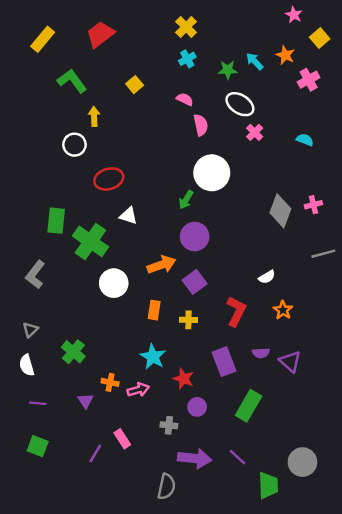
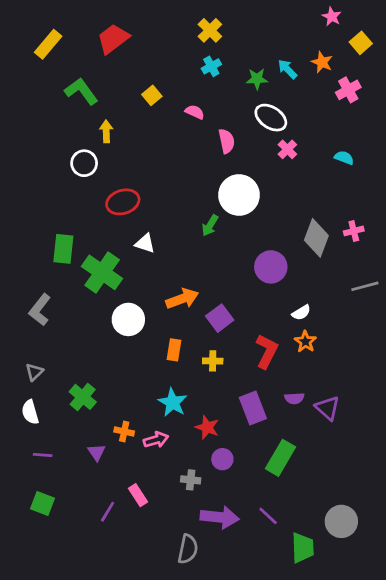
pink semicircle: (185, 99) -> (195, 112), moved
purple circle: (195, 237) -> (271, 267), moved
orange star: (283, 310) -> (305, 342), moved

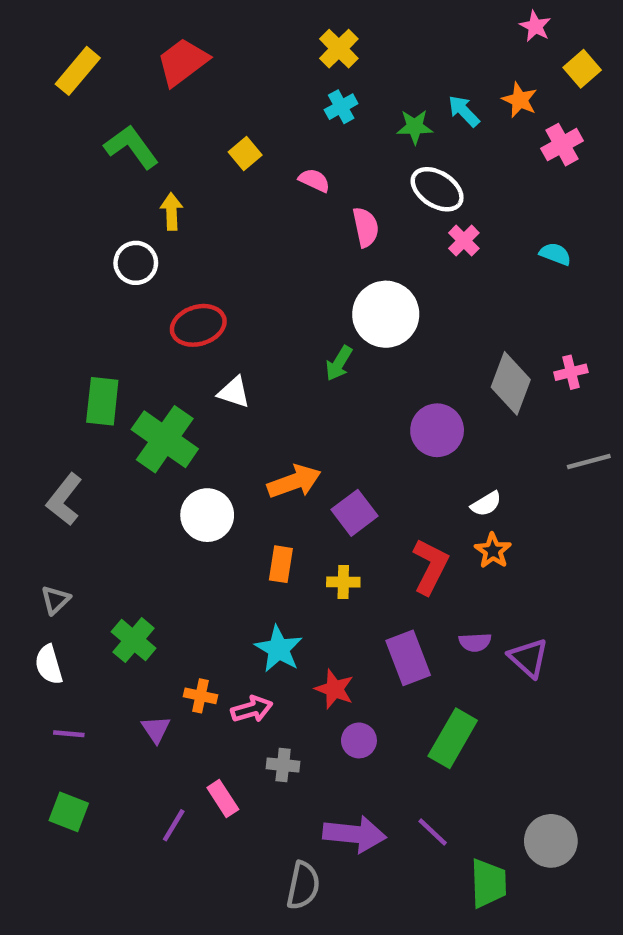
gray cross: (191, 480) -> (283, 765), moved

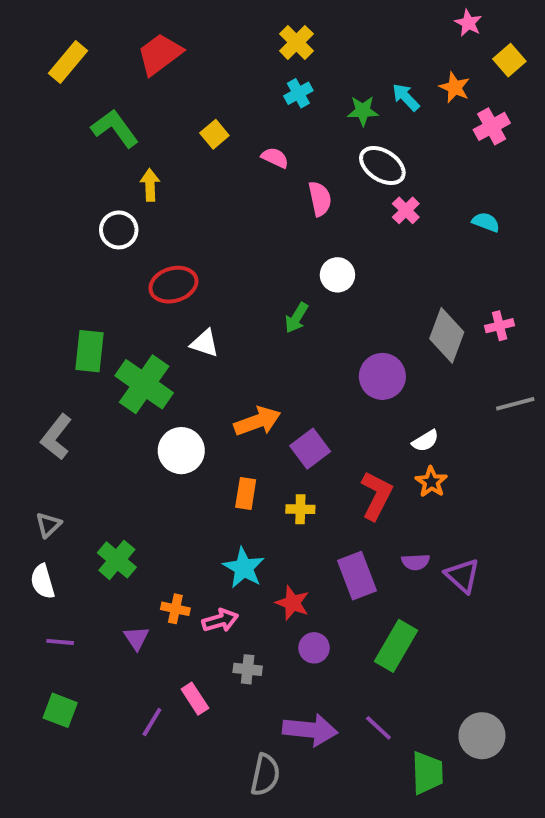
white circle: (386, 314) -> (337, 275), size x0.6

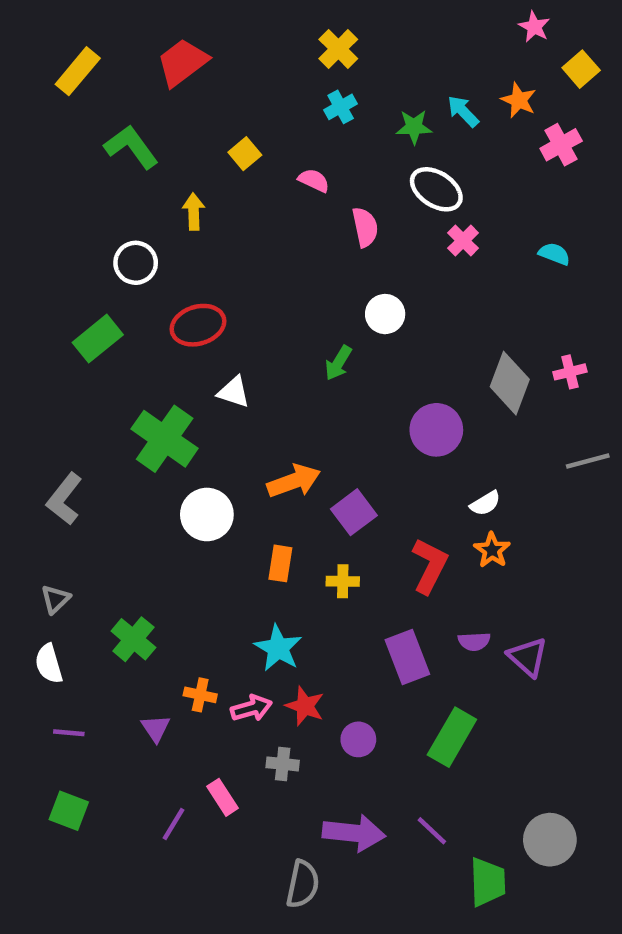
yellow arrow: (150, 185) -> (194, 212), moved
green rectangle: (89, 351) -> (98, 339), moved, turned 45
red star: (293, 603) -> (305, 706), moved

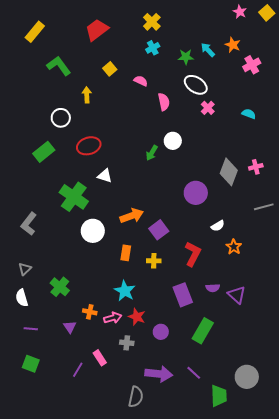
red trapezoid: (182, 62) -> (97, 30), moved
yellow square: (581, 69) -> (267, 13), moved
green arrow: (338, 363) -> (152, 153), moved
orange star: (492, 550) -> (234, 247), moved

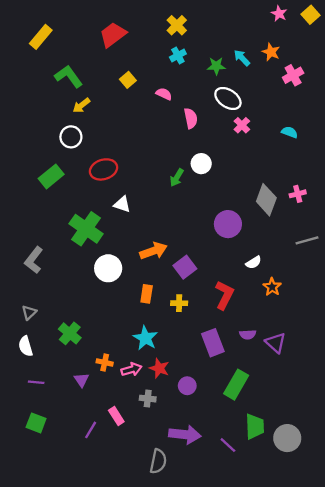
yellow arrow: (87, 95) -> (81, 105), moved, turned -126
purple line: (194, 373) -> (228, 445), moved
green trapezoid: (219, 396) -> (255, 426), moved

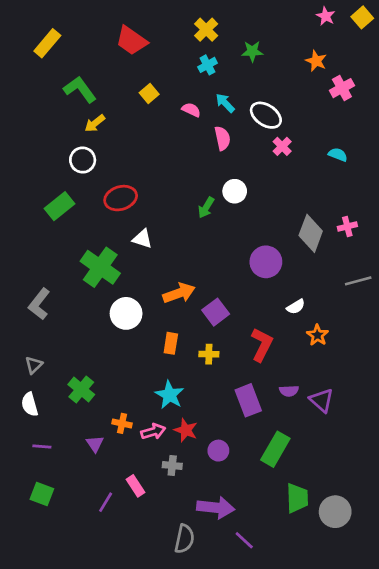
red trapezoid: (113, 35) -> (131, 41), turned -108
cyan arrow: (242, 58) -> (225, 103), moved
green star: (216, 66) -> (252, 51), moved
purple line: (228, 445) -> (244, 540), moved

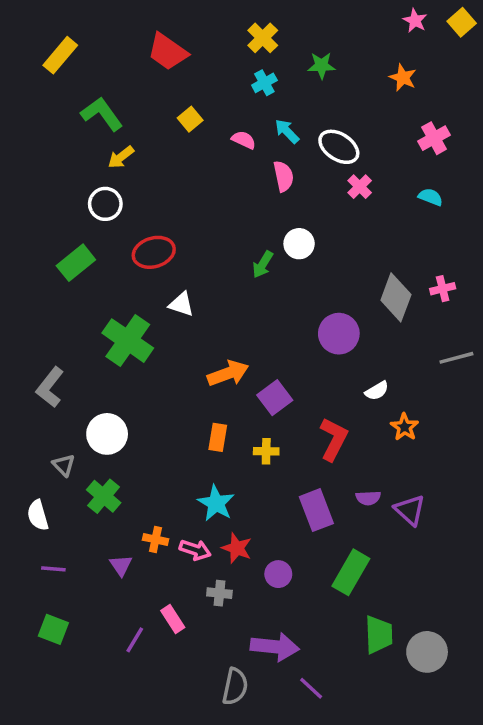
pink cross: (342, 88) -> (434, 138), moved
white circle: (126, 313) -> (107, 434), moved
gray triangle: (34, 365) -> (64, 465), moved, turned -30
pink arrow: (153, 432) -> (195, 550), turned 35

